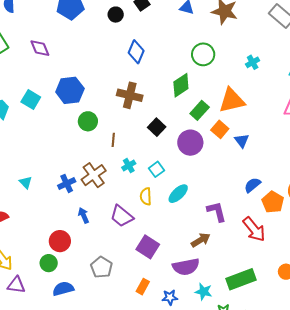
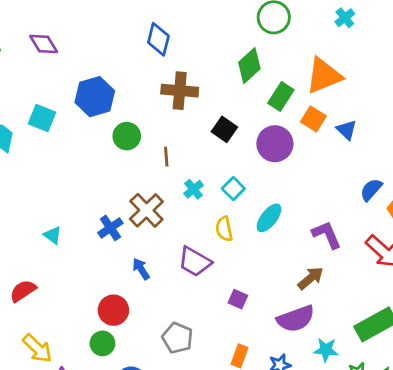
blue diamond: (136, 52) -> (158, 39), moved
purple square: (148, 247) -> (238, 299), size x0.6

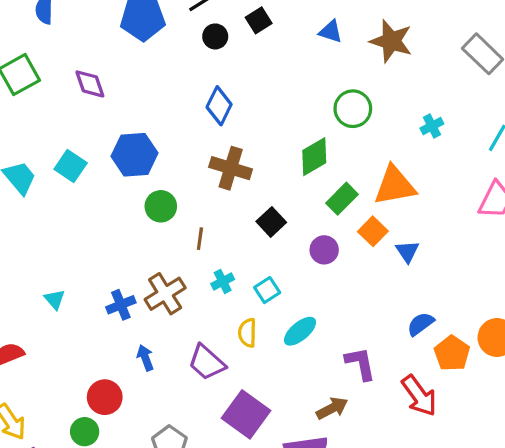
purple circle: (275, 144) -> (324, 250), size x0.7
purple square: (238, 299) -> (246, 414), size x2.0

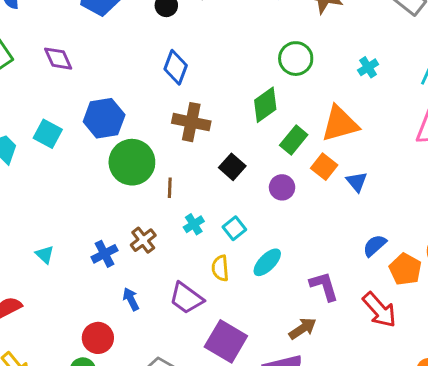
green circle: (161, 206) -> (132, 162), size x1.6
brown cross: (165, 294) -> (143, 240), size x0.7

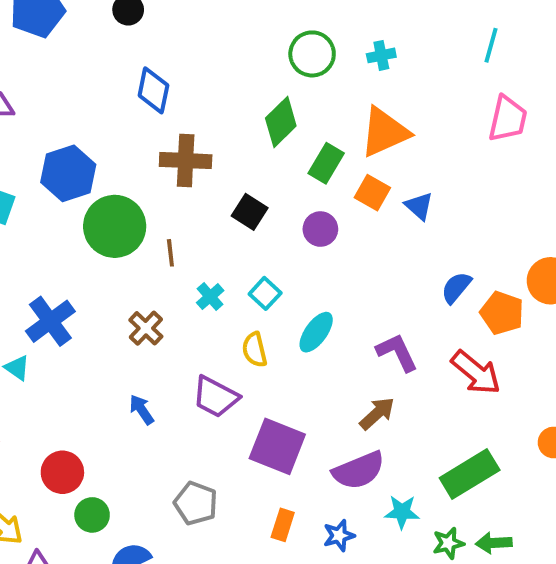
cyan cross: (368, 67) -> (381, 55), moved, turned 30
blue cross: (105, 254) -> (50, 321), moved, size x1.4
red circle: (98, 338) -> (62, 472), moved

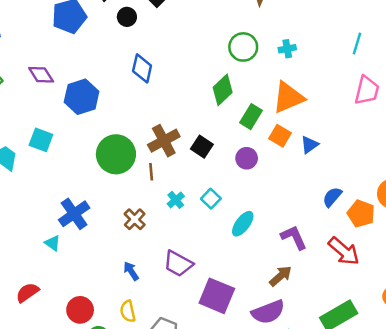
brown cross: (186, 161) -> (164, 141), moved, turned -32
blue hexagon: (68, 173) -> (82, 97), moved
blue triangle: (419, 206) -> (309, 145), turned 42
yellow semicircle: (255, 350) -> (128, 311), moved

